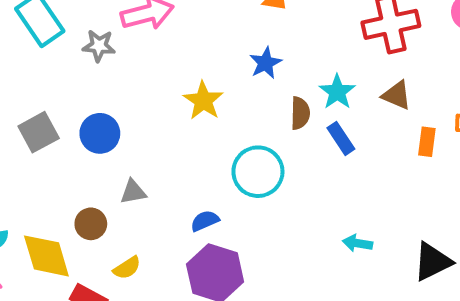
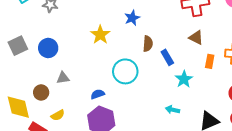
cyan star: (337, 92) -> (184, 79), moved

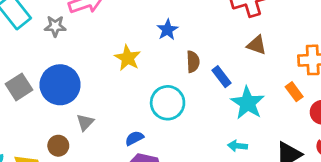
blue circle: (48, 48) -> (60, 85), size x1.5
orange rectangle: (210, 61) -> (294, 92), moved, turned -40
gray triangle: (63, 78) -> (85, 122), turned -32
cyan star: (184, 79) -> (248, 103), size x1.4

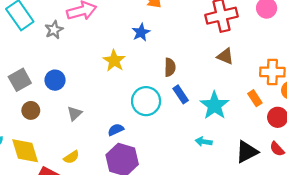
gray star: (55, 26) -> (54, 30), turned -30
blue star: (167, 30) -> (141, 32), moved
blue rectangle: (221, 77) -> (181, 94), moved
blue circle: (60, 85) -> (55, 80), size x0.6
brown circle: (58, 146) -> (31, 110), moved

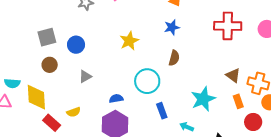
blue star: (141, 32) -> (172, 27), moved
brown triangle: (225, 56) -> (233, 75), moved
blue rectangle: (181, 94) -> (162, 111), moved

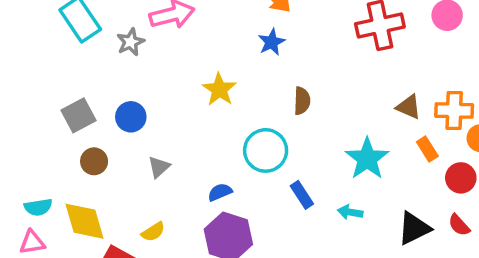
blue star: (172, 27) -> (272, 42), moved

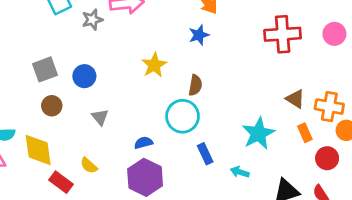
brown semicircle: (302, 101) -> (195, 85), moved
gray triangle: (159, 167) -> (100, 117), turned -36
yellow semicircle: (153, 232) -> (89, 165), turned 66

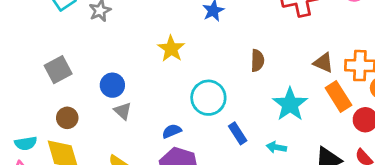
blue circle: (84, 76) -> (112, 85), moved
brown semicircle: (195, 85) -> (257, 61), moved
brown circle: (52, 106) -> (67, 118), moved
orange rectangle: (305, 133) -> (338, 97), size x1.5

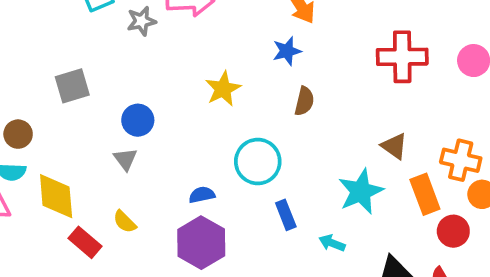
brown semicircle: (257, 61) -> (304, 101), moved
brown triangle: (323, 63) -> (394, 146), moved
gray triangle: (123, 111) -> (125, 159), moved
brown circle: (67, 118) -> (18, 134), moved

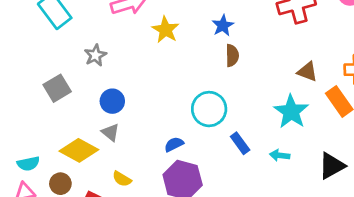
gray star: (141, 21) -> (95, 55), moved
blue star: (287, 51) -> (223, 26), moved
yellow star: (223, 89) -> (166, 30), moved
brown circle: (18, 134) -> (60, 184), moved
yellow diamond: (56, 196) -> (79, 150), moved, turned -42

